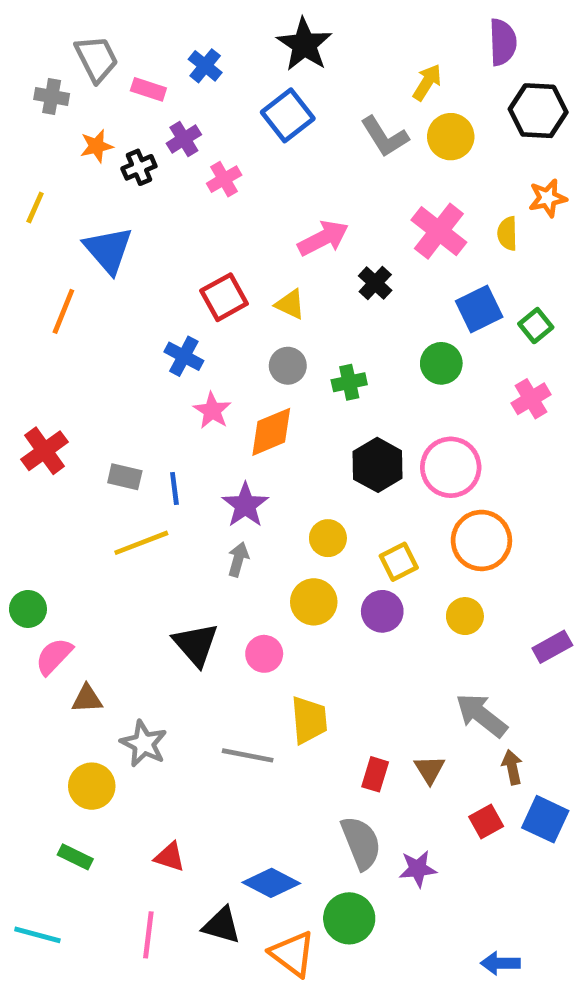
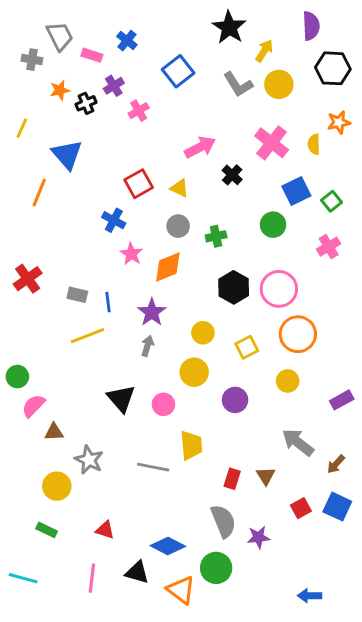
black star: (304, 45) -> (229, 27), moved
purple circle: (382, 611) -> (235, 400), moved
brown arrow: (512, 767) -> (336, 464), moved, turned -126

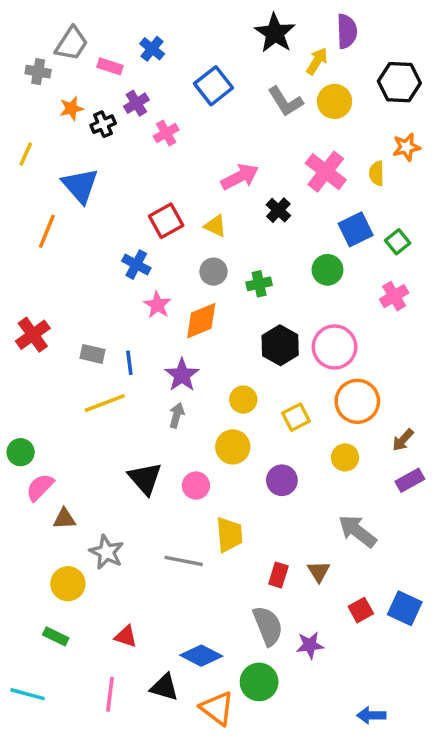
purple semicircle: (311, 26) -> (347, 31), moved
gray trapezoid: (60, 36) -> (71, 44), turned 60
brown arrow: (336, 464) -> (403, 440), moved

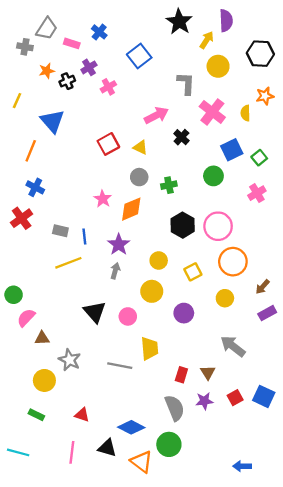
gray L-shape: (285, 101) -> (186, 83), moved, turned -145
blue cross: (136, 265) -> (35, 187), moved
purple star: (310, 645) -> (204, 401), moved

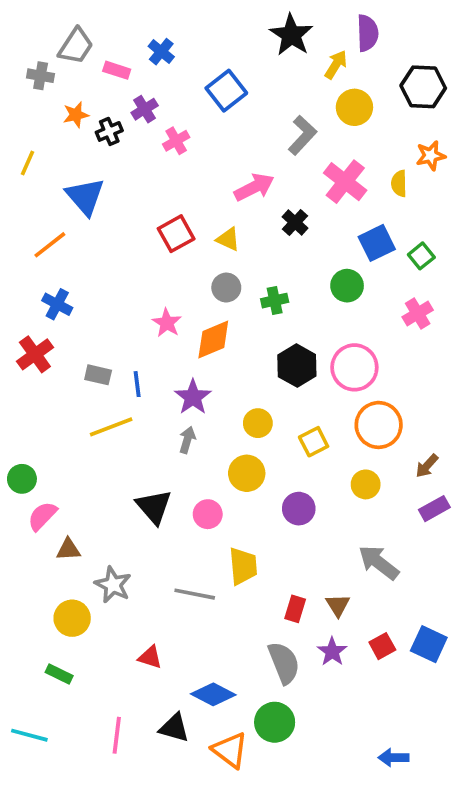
gray L-shape: (186, 83) -> (302, 135), turned 40
orange line: (31, 151) -> (50, 245), turned 30
purple star: (204, 401) -> (332, 652), turned -30
red triangle: (82, 415) -> (150, 657), moved

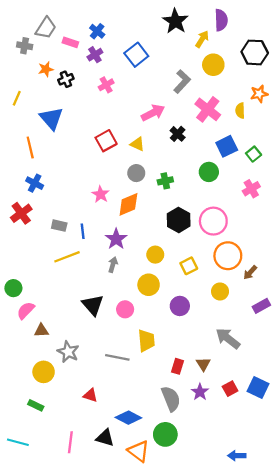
purple cross: (145, 109) -> (95, 55), moved
orange line: (50, 245) -> (30, 147), turned -65
brown arrow: (427, 466) -> (250, 272), moved

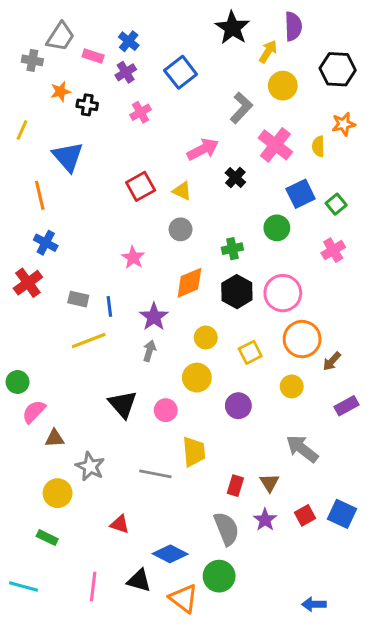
black cross: (66, 79) -> (87, 105), turned 32
green cross: (165, 181) -> (232, 249), moved
orange diamond: (128, 204) -> (189, 283), moved

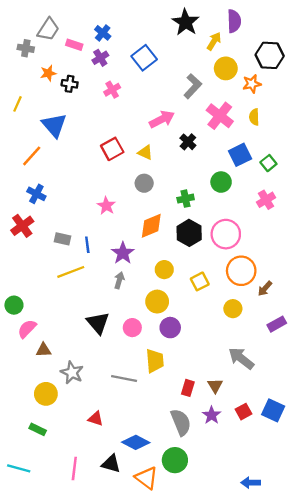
orange star: (344, 124) -> (252, 84), moved
orange line: (40, 195) -> (32, 156), turned 55
purple circle: (238, 406) -> (170, 328), moved

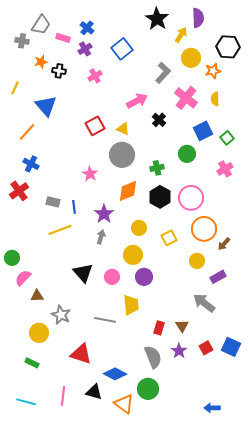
gray circle: (144, 183) -> (122, 155), size x1.6
purple rectangle: (277, 324) -> (218, 277), moved
red triangle: (96, 419) -> (81, 354), size x1.6
cyan line: (19, 468) -> (26, 402), moved

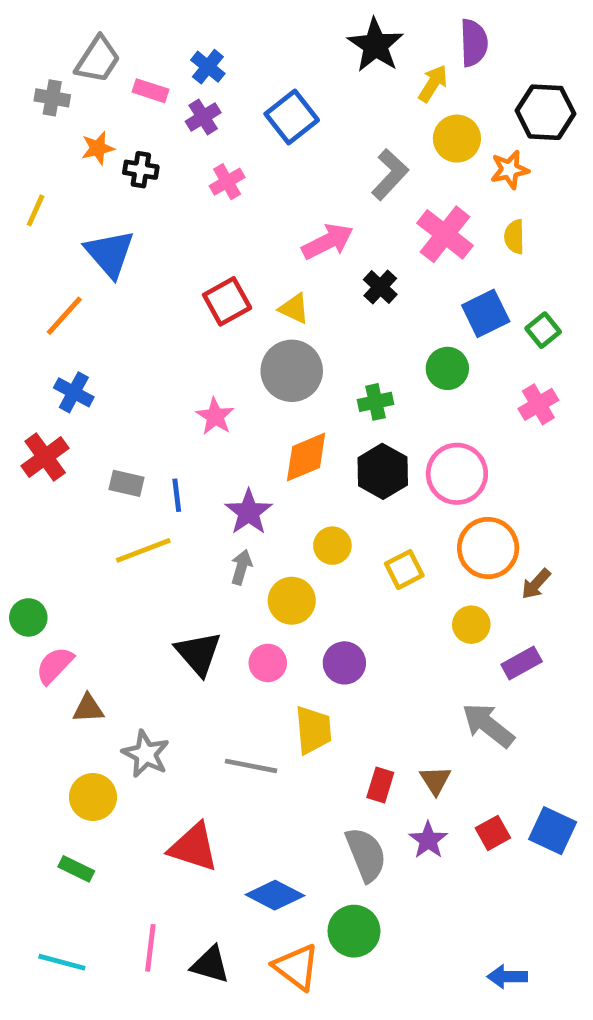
yellow circle: (133, 255) -> (292, 601), moved
black triangle: (94, 392) -> (210, 965), moved

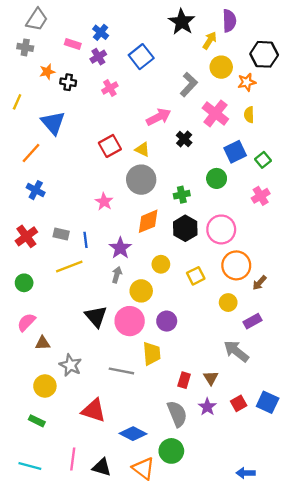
gray trapezoid: (98, 60) -> (37, 20), moved
red cross: (45, 457) -> (26, 236), moved
green circle: (28, 617) -> (24, 283), moved
pink circle: (268, 663) -> (130, 321), size x1.6

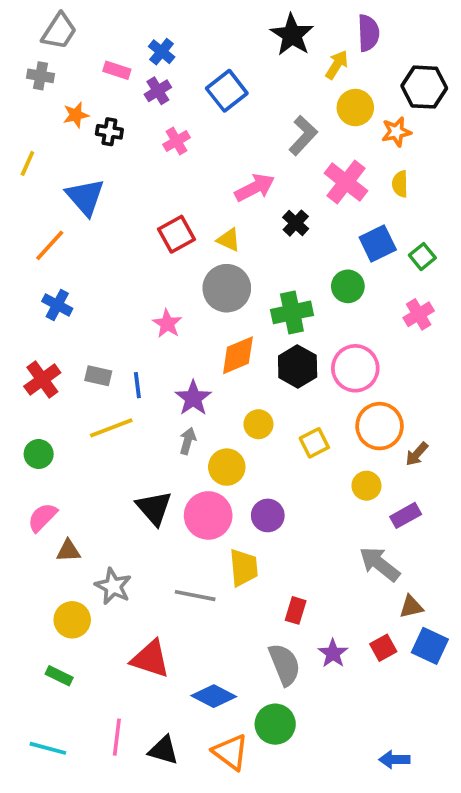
green cross: (182, 195) -> (292, 312), size x1.5
brown triangle: (211, 378) -> (411, 607), moved, turned 49

